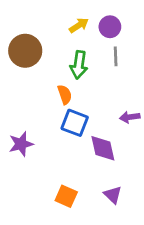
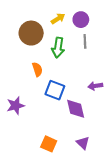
brown circle: (25, 51) -> (31, 33), moved
orange semicircle: (65, 95) -> (37, 69), moved

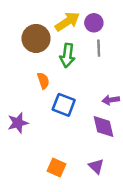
yellow arrow: (58, 19) -> (67, 22), size x1.5
purple diamond: (76, 109) -> (104, 126), moved

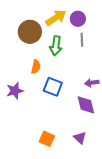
orange semicircle: (43, 81) -> (36, 67), turned 32
purple star: (18, 123) -> (15, 91), moved

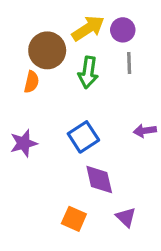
orange semicircle: (36, 67) -> (31, 82), moved
blue square: (53, 87) -> (83, 137), turned 36
purple diamond: (86, 105) -> (99, 179), moved

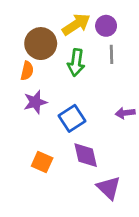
purple star: (24, 143) -> (35, 102), moved
purple triangle: (126, 217) -> (109, 188), size x1.4
orange square: (74, 219) -> (42, 162), moved

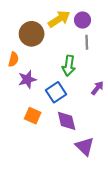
green arrow: (76, 63) -> (69, 66), moved
orange semicircle: (27, 71) -> (13, 59), moved
purple arrow: (125, 113) -> (97, 88), turned 136
orange square: (42, 162) -> (33, 116), moved

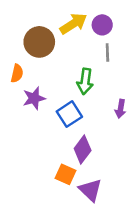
purple arrow: (97, 88) -> (121, 109), turned 152
orange square: (33, 116) -> (65, 174), moved
purple diamond: (67, 121) -> (83, 149), turned 50
purple triangle: (85, 146) -> (90, 190), moved

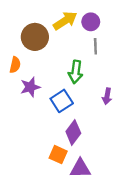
purple triangle: (90, 190) -> (80, 168), turned -45

